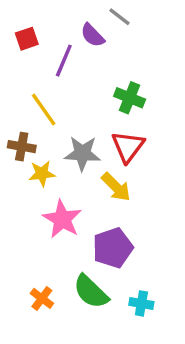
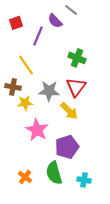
green semicircle: (91, 292) -> (54, 173), turned 30

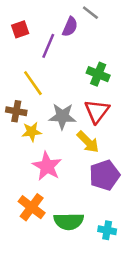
purple semicircle: (55, 21) -> (70, 27), turned -112
purple pentagon: (67, 147) -> (105, 175), moved
green semicircle: (54, 173) -> (69, 221), turned -75
orange cross: (25, 177) -> (32, 207), moved, size x1.5

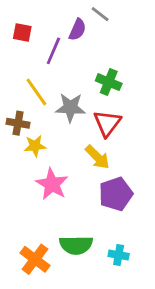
red square: (20, 29) -> (22, 32), turned 30
gray star: (62, 116) -> (70, 108), moved
orange cross: (32, 207) -> (35, 259), moved

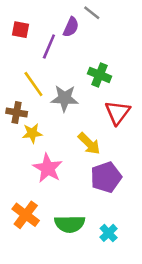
red triangle: (107, 123) -> (118, 112), moved
cyan cross: (119, 255) -> (109, 233), turned 36
orange cross: (35, 259) -> (26, 215), moved

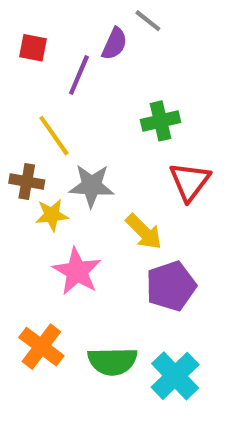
green cross: (99, 75) -> (160, 121), turned -35
gray star: (65, 98) -> (92, 186), moved
cyan cross: (109, 233) -> (175, 376), size x1.6

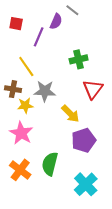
pink star: (77, 271) -> (21, 133), moved
green semicircle: (112, 361) -> (50, 164), moved, turned 105

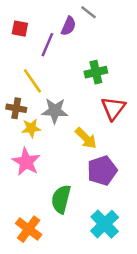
orange cross: (20, 170) -> (29, 229), moved

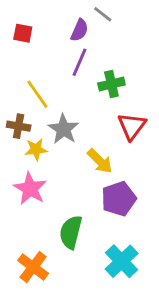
purple line: (47, 45) -> (80, 62), moved
gray star: (55, 111) -> (64, 129), turned 30

